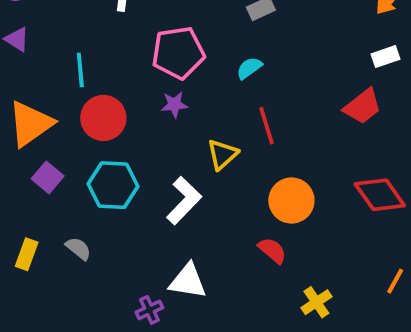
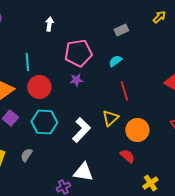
yellow triangle: (222, 154) -> (110, 118), moved
gray semicircle: (78, 248) -> (26, 155), turned -96

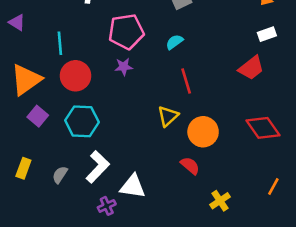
white L-shape: (81, 130) -> (98, 167), moved
gray semicircle: (26, 155) -> (60, 175), moved

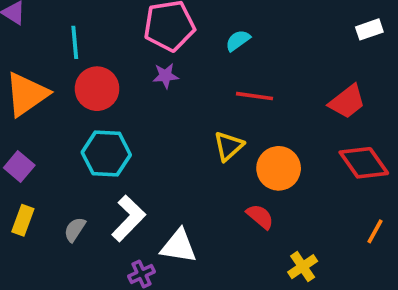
red trapezoid: (251, 68) -> (347, 102), moved
red line: (186, 81) -> (254, 96), turned -65
purple square: (38, 116) -> (19, 166), moved
orange line: (273, 186) -> (375, 231), moved

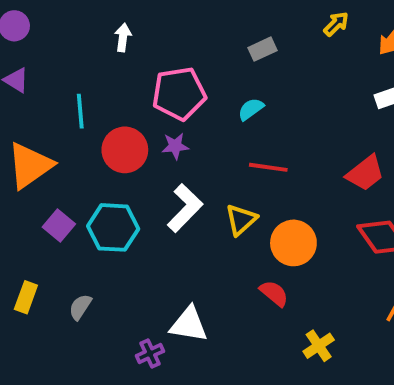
red circle: (97, 89) -> (125, 150), moved
purple square: (19, 166) -> (59, 225), moved
white L-shape: (129, 218) -> (185, 208), moved

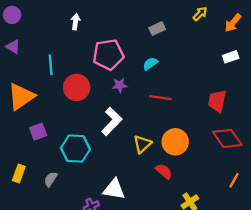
purple star: (175, 146) -> (120, 85), moved
red trapezoid: (365, 173) -> (217, 101), turned 140
yellow triangle: (241, 220) -> (142, 144), moved
purple square: (59, 225) -> (38, 132), turned 30
cyan hexagon: (113, 227) -> (75, 149), moved

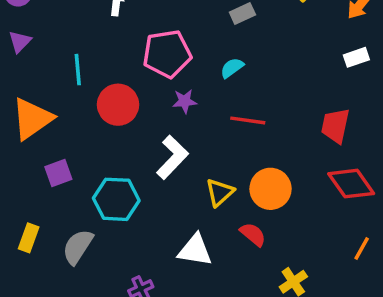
purple triangle: (13, 47) -> (20, 42), turned 42
gray semicircle: (51, 179) -> (78, 247), size x1.5
white triangle: (114, 189) -> (195, 250), moved

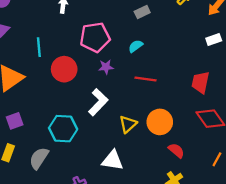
purple square: (58, 173) -> (15, 121), moved
red semicircle: (253, 234) -> (176, 151), moved

